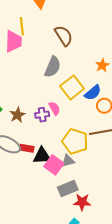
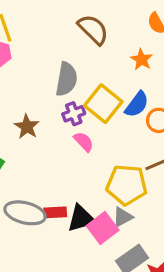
brown semicircle: (64, 36) -> (93, 29), moved
brown star: (17, 115) -> (27, 127), moved
purple cross: (42, 115) -> (74, 114), moved
pink square: (54, 165) -> (103, 228), turned 30

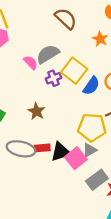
gray semicircle: (66, 79) -> (48, 54), turned -130
blue semicircle: (137, 104) -> (91, 86), moved
brown star: (27, 127) -> (36, 111), moved
pink semicircle: (84, 142) -> (31, 62), moved

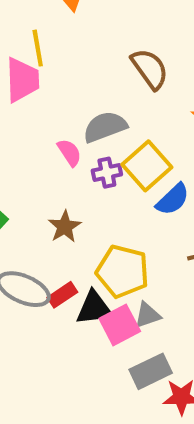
pink semicircle: (31, 62) -> (69, 153), moved
yellow pentagon: (92, 127) -> (123, 271), moved
red rectangle: (42, 148) -> (62, 295), turned -40

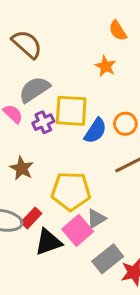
brown semicircle: (150, 69) -> (27, 44), moved
yellow square: (147, 166) -> (71, 111), turned -32
black triangle: (94, 308) -> (48, 242), moved

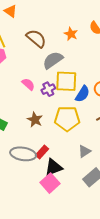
orange star: (105, 66) -> (71, 34), moved
gray semicircle: (34, 89) -> (53, 60), moved
yellow pentagon: (71, 191) -> (67, 119), moved
pink square: (78, 230) -> (50, 183), moved

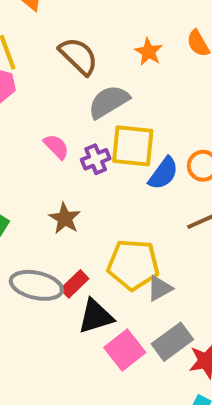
yellow pentagon: (67, 119) -> (133, 265), moved
pink square: (50, 183) -> (125, 350), moved

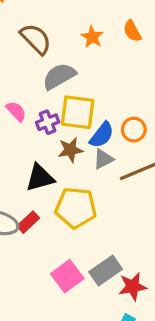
brown star: (65, 218) -> (70, 150), moved, turned 30
gray triangle: (160, 288) -> (103, 159), moved
black triangle: (96, 316) -> (40, 178), moved

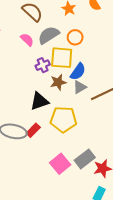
pink semicircle: (16, 111) -> (27, 40), moved
orange circle: (134, 130) -> (75, 37), moved

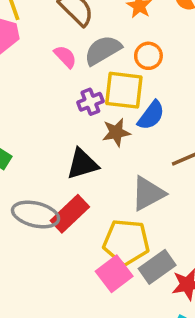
gray triangle: (80, 87) -> (148, 193), moved, size x1.5
yellow pentagon: (63, 119) -> (126, 242), moved
red rectangle: (33, 130) -> (70, 214), size x1.5

